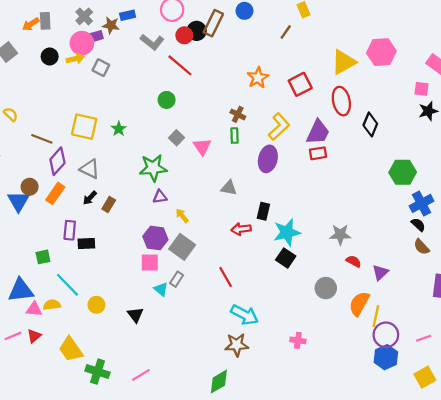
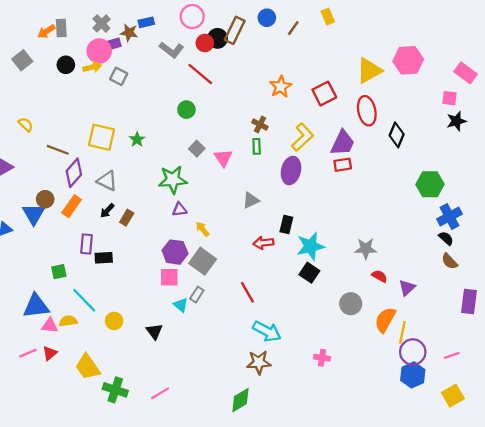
brown line: (286, 32) -> (293, 28), moved
gray triangle: (229, 188) -> (251, 200), turned -36

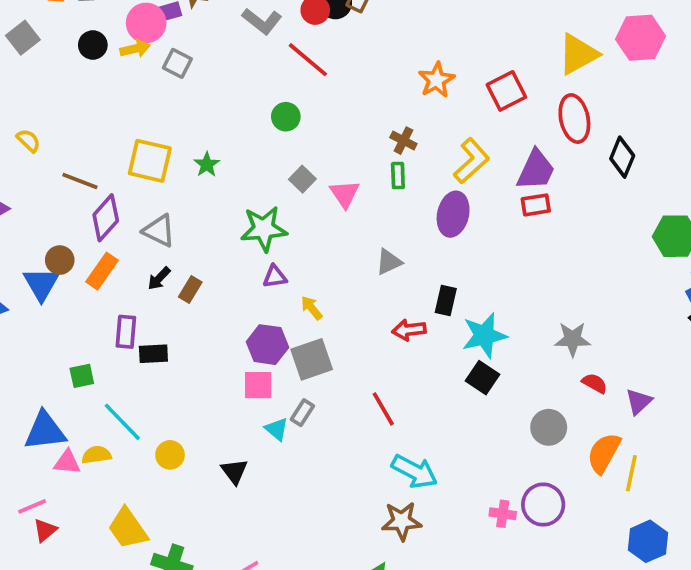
gray square: (203, 261) -> (312, 359), turned 35
purple circle: (413, 352) -> (543, 505), moved
red triangle: (50, 353) -> (45, 530), moved

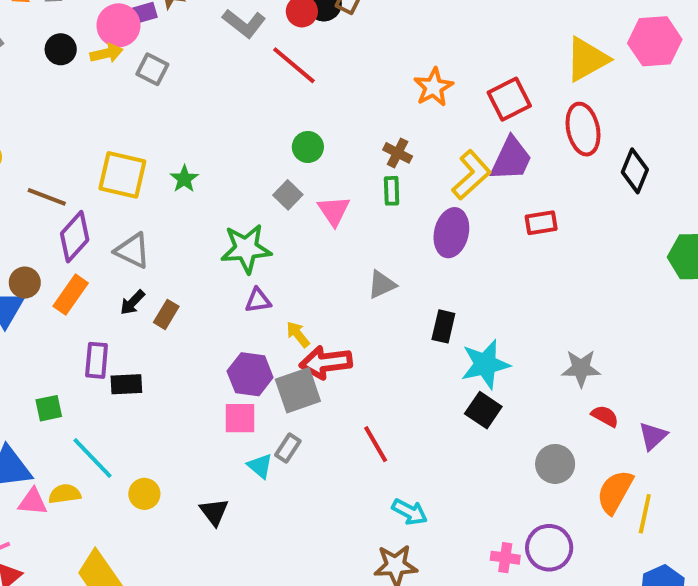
green circle: (286, 117) -> (308, 147), moved
purple trapezoid: (536, 170) -> (511, 159), moved
red arrow: (409, 330) -> (326, 362), moved, size x1.4
cyan arrow: (414, 471) -> (410, 512), size x0.7

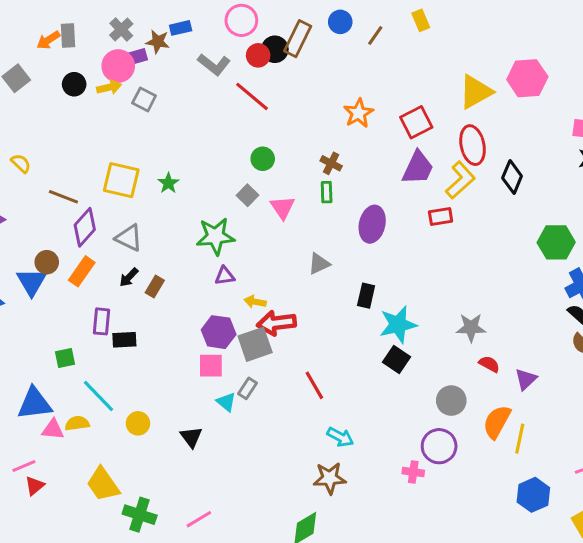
yellow L-shape: (471, 175) -> (460, 180), moved
yellow arrow: (298, 334) -> (255, 302), turned -40
purple circle: (549, 548) -> (439, 446), moved

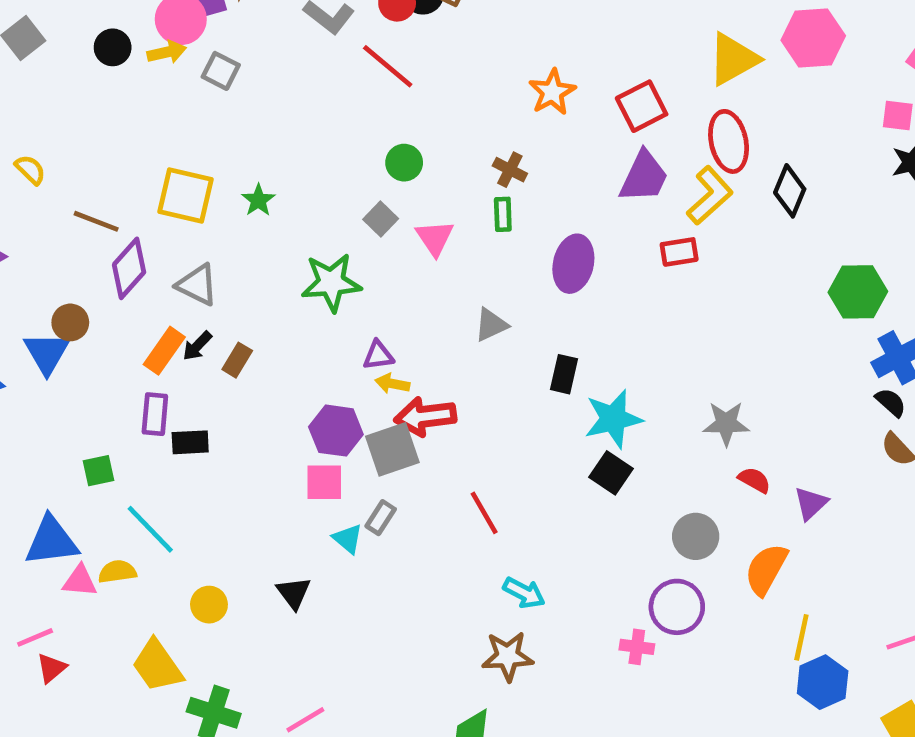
orange rectangle: (82, 271) -> (164, 351), moved
purple triangle: (225, 276) -> (378, 355), moved
yellow circle: (138, 423) -> (209, 605), moved
yellow line: (520, 439) -> (801, 637), moved

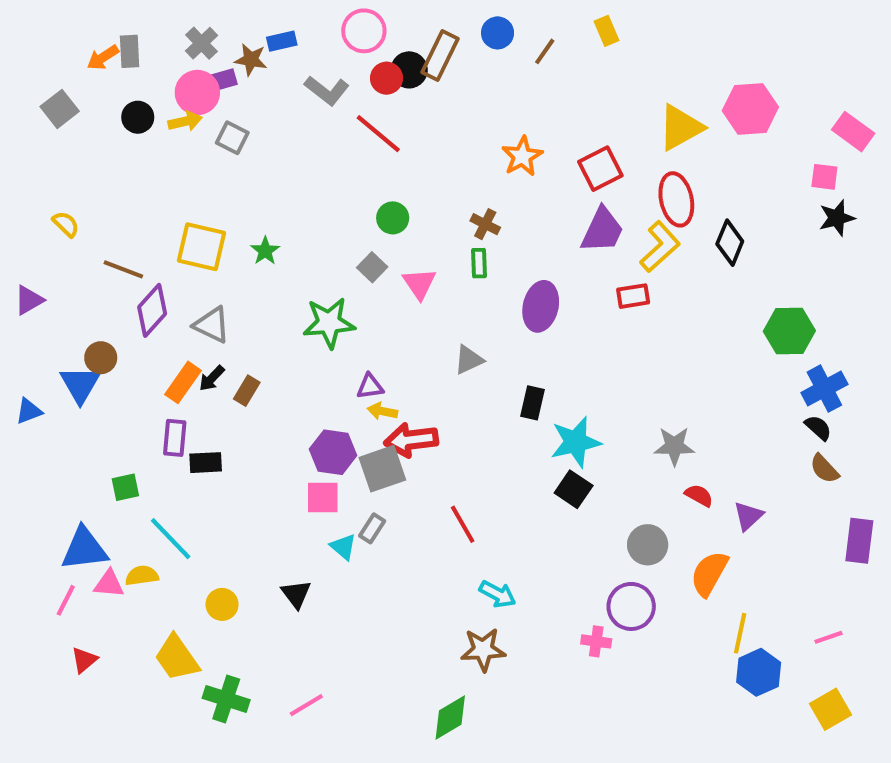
pink line: (35, 637) -> (66, 600), moved, turned -40

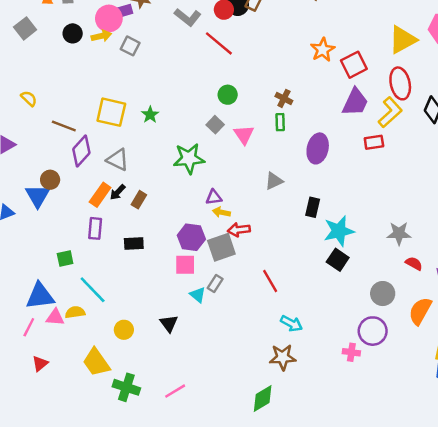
orange star: (522, 156) -> (323, 50), moved
red arrow: (411, 440) -> (239, 230), size x0.7
black rectangle: (206, 463) -> (134, 243), moved

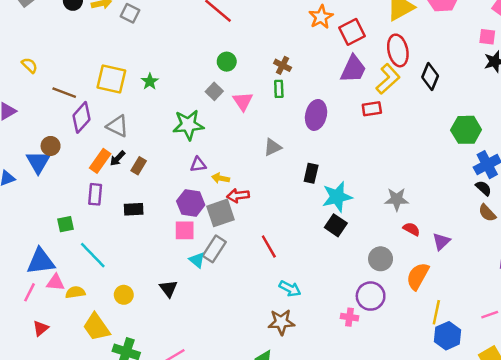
purple triangle: (214, 197) -> (198, 165), moved
gray rectangle: (215, 284) -> (214, 249), size x1.5
yellow semicircle: (75, 312) -> (75, 292), moved

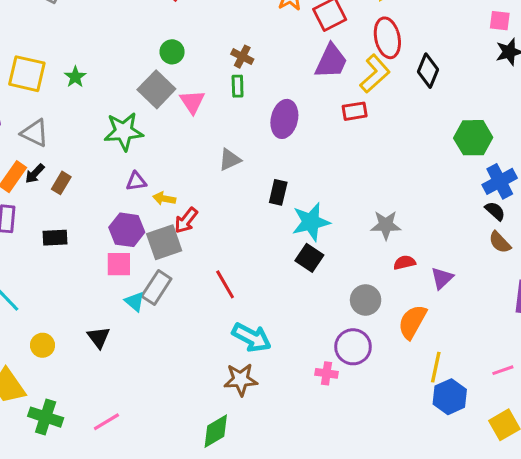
gray square: (214, 91) -> (156, 89), size x1.6
red arrow: (238, 196) -> (186, 220), turned -45
red semicircle: (412, 229) -> (405, 263), turned -42
cyan arrow: (290, 289) -> (252, 337), size x1.4

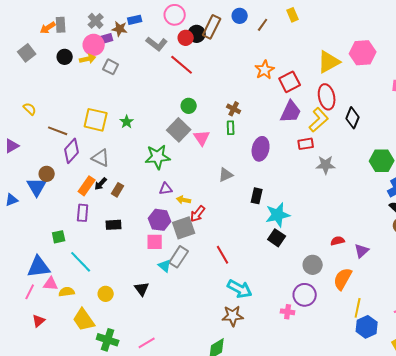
gray star: (386, 225) -> (326, 165), moved

